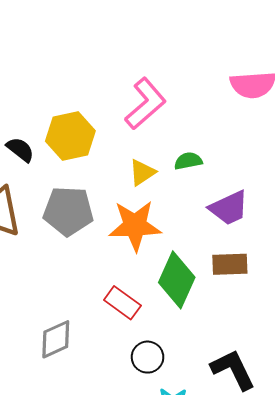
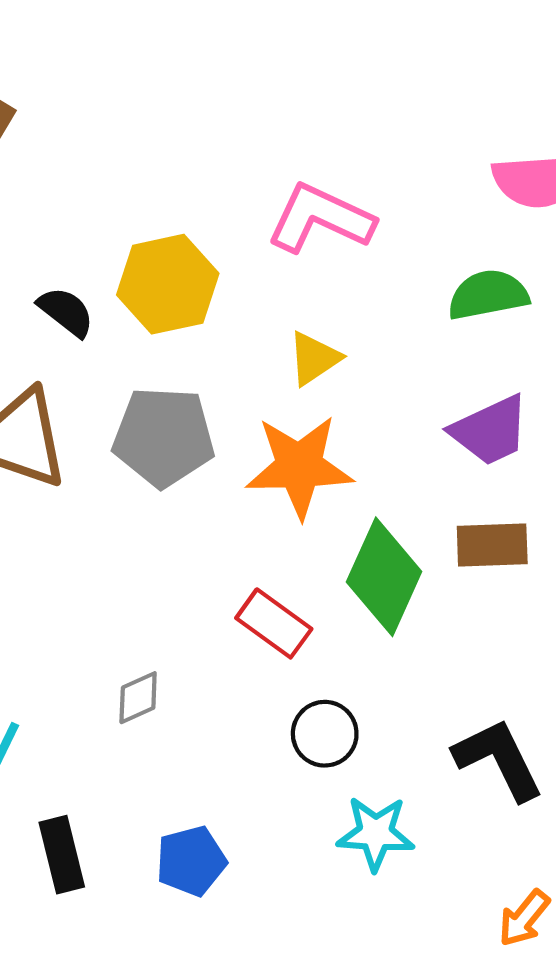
pink L-shape: (145, 104) -> (320, 218), turned -114
green semicircle: (188, 161) -> (488, 295), moved, size x1.4
gray diamond: (56, 339) -> (138, 698), size x0.7

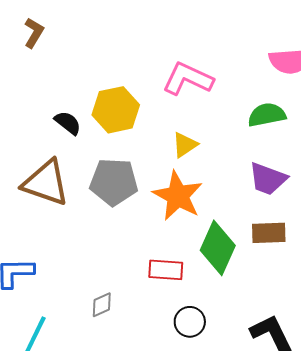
purple trapezoid: (490, 430) -> (268, 179), turned 45
orange star: (299, 467) -> (178, 196), turned 30
red rectangle: (274, 623) -> (166, 270), turned -32

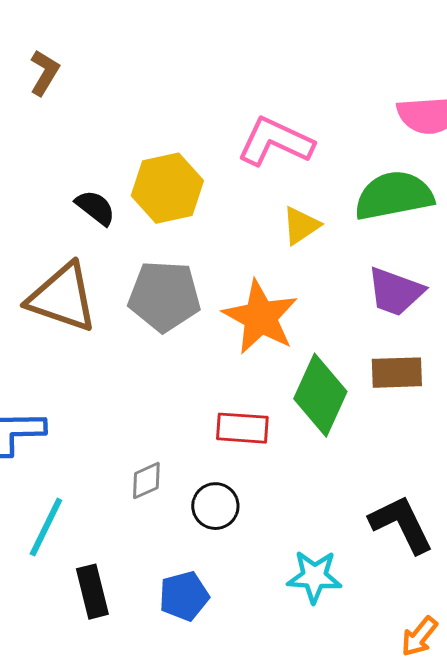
green semicircle: (267, 115) -> (394, 196), size x1.4
yellow triangle: (185, 145) -> (301, 226), moved
black circle: (190, 322) -> (215, 506), moved

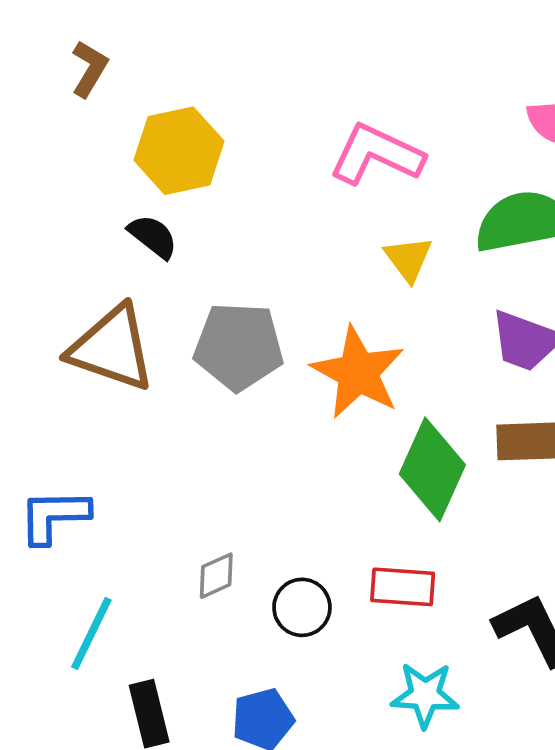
yellow hexagon: (167, 188) -> (179, 151), moved
yellow triangle: (301, 226) -> (408, 259), turned -33
red rectangle: (242, 428) -> (403, 587), moved

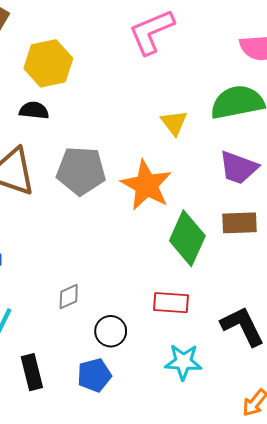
pink L-shape: (377, 154) -> (152, 32), moved, turned -48
black semicircle: (153, 236) -> (34, 110), turned -32
black circle: (302, 607) -> (111, 331), moved

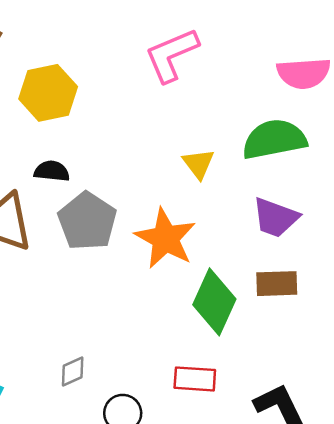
black semicircle: (34, 110) -> (52, 171), moved
gray pentagon: (81, 171) -> (87, 221), turned 30

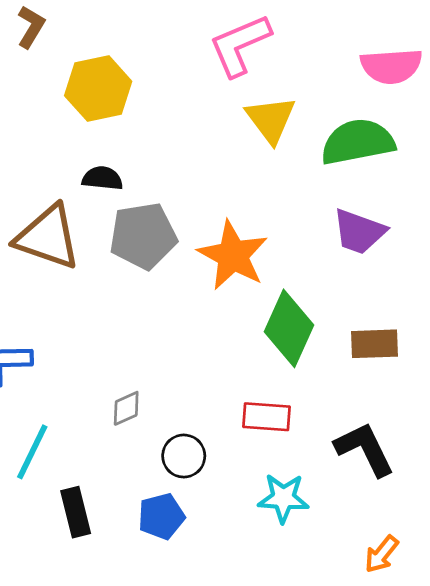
yellow triangle: (198, 164) -> (271, 119), moved, size x1.4
gray pentagon: (87, 221) -> (143, 236), turned 30
brown rectangle: (277, 284) -> (374, 344), moved

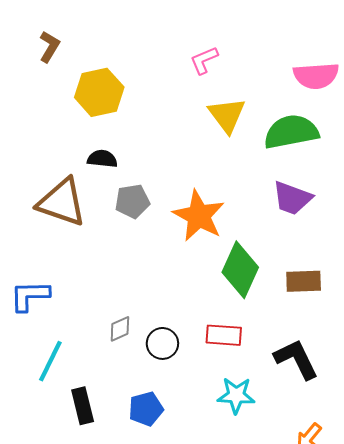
pink L-shape: (240, 45) -> (204, 60), size x0.6
gray pentagon: (143, 236) -> (132, 201), size x0.7
black circle: (184, 456) -> (162, 343), moved

